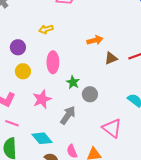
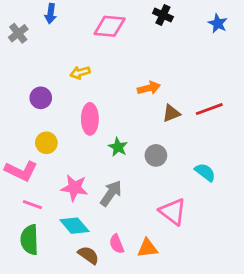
yellow circle: (23, 71) -> (46, 143), moved
gray circle: (90, 94) -> (156, 155), moved
pink star: (42, 99) -> (74, 188), moved, turned 30

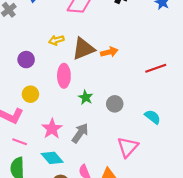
brown triangle: (171, 113) -> (83, 49), moved, size x1.6
pink star: (74, 188) -> (52, 129), turned 30
pink triangle: (173, 212) -> (128, 147), turned 35

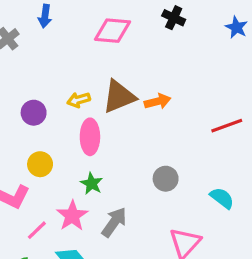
yellow arrow: (56, 40) -> (79, 100), moved
green star: (86, 97) -> (92, 184), moved
pink line: (20, 142) -> (37, 230), moved, turned -64

